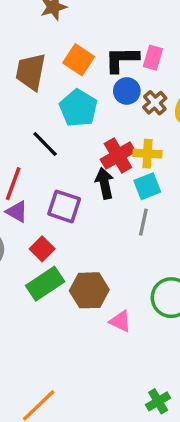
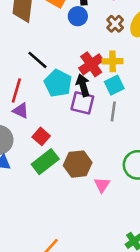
blue circle: (127, 91) -> (78, 16), moved
cyan pentagon: (78, 108) -> (58, 83), moved
purple square: (64, 206) -> (82, 103), moved
pink triangle: (120, 321) -> (102, 185), turned 42

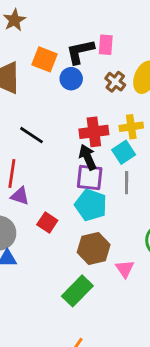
yellow cross: (113, 61) -> (131, 127), moved
red cross: (91, 64) -> (94, 132), turned 35
cyan pentagon: (58, 83) -> (91, 205), moved
green rectangle: (45, 162) -> (77, 291), moved

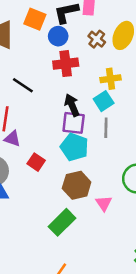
red cross: (94, 132) -> (66, 64), moved

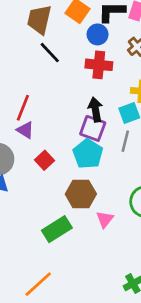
black line: (23, 85) -> (50, 53), moved

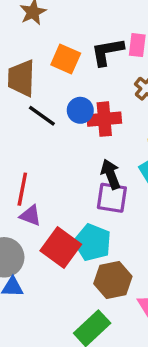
blue circle: (98, 34) -> (80, 110), moved
cyan pentagon: (88, 154) -> (92, 242), moved
red square: (44, 160) -> (61, 248), size x1.6

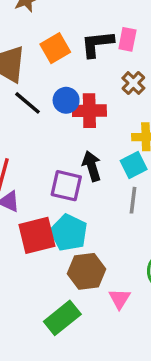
orange square: (66, 59) -> (55, 48), turned 32
purple square: (112, 198) -> (66, 186), moved
red square: (61, 248) -> (37, 235), turned 36

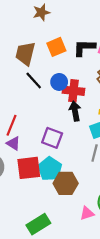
black arrow: (92, 166) -> (75, 111), moved
brown hexagon: (87, 271) -> (66, 183), moved
pink triangle: (120, 299) -> (87, 213), moved, turned 32

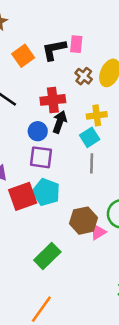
blue circle: (59, 82) -> (38, 131), moved
black arrow: (75, 111) -> (60, 122), turned 42
brown hexagon: (66, 183) -> (83, 221), moved

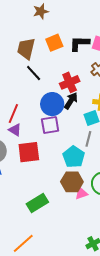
red cross: (53, 100) -> (70, 82), turned -30
blue circle: (38, 131) -> (52, 104), size x1.5
purple square: (41, 157) -> (50, 125), turned -30
cyan pentagon: (46, 192) -> (74, 157), moved

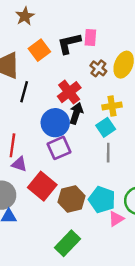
brown star: (41, 11) -> (25, 16), moved
black line: (34, 73) -> (24, 92), turned 72
red square: (29, 152) -> (42, 186), turned -30
cyan pentagon: (74, 157) -> (102, 200), moved
brown hexagon: (72, 182) -> (72, 199), moved

